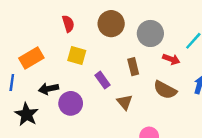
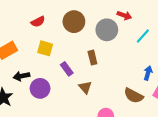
red semicircle: (68, 24) -> (38, 22), turned 80
red arrow: (171, 59) -> (124, 15), moved
brown semicircle: (165, 90) -> (134, 96), moved

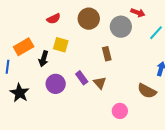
purple rectangle: (67, 69) -> (82, 78), moved
black arrow: (22, 76) -> (44, 59), moved, turned -63

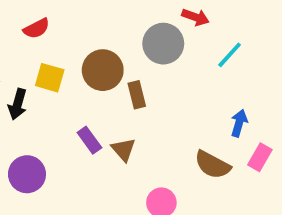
brown circle: (89, 19) -> (103, 70), moved
purple circle: (56, 84) -> (27, 174), moved

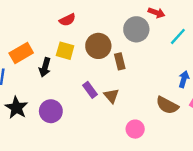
red semicircle: (36, 28) -> (67, 20), moved

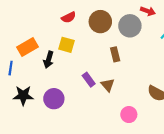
brown circle: (98, 46) -> (100, 22), moved
black star: (16, 108) -> (23, 96), turned -30

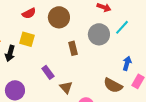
gray circle: (130, 26) -> (99, 34), moved
brown triangle: (108, 85) -> (66, 87), moved

